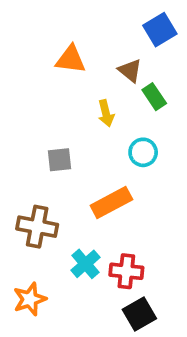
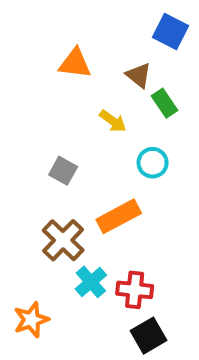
blue square: (160, 30) -> (170, 32), turned -32
yellow arrow: (106, 113) -> (113, 121), turned -40
gray square: (59, 160) -> (63, 171), turned 35
brown cross: (37, 227) -> (63, 240), moved, turned 33

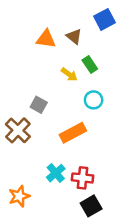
blue square: (170, 32) -> (105, 19), turned 35
brown triangle: (139, 75) -> (74, 36), moved
green rectangle: (164, 103) -> (90, 65), moved
brown cross: (63, 240) -> (18, 130), moved

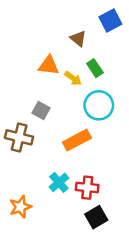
orange triangle: (46, 39) -> (49, 65), moved
cyan circle: (94, 100) -> (99, 105), size x1.5
brown cross: (18, 130) -> (19, 137), turned -30

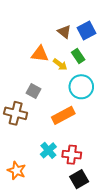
blue square: (110, 21) -> (87, 31), moved
orange star: (20, 207) -> (17, 171), turned -30

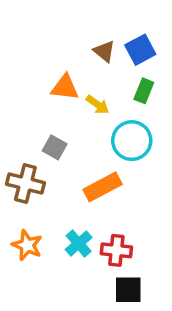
green rectangle: (78, 56) -> (144, 91), moved, turned 56
orange star: (17, 171) -> (27, 245), moved
black square: (79, 179) -> (128, 290), turned 30

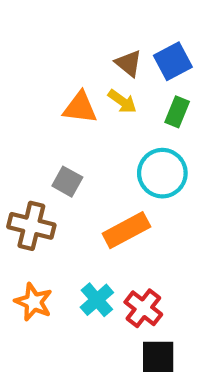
yellow arrow: (97, 105) -> (122, 101), moved
red cross: (116, 250) -> (143, 308), turned 32

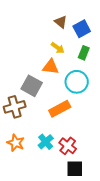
brown triangle: (129, 63) -> (61, 22), moved
orange triangle: (80, 108) -> (51, 67), moved
gray square: (67, 182) -> (32, 86), size x1.5
brown cross: (31, 226) -> (15, 107), turned -30

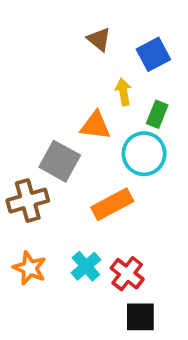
brown triangle: (61, 22) -> (99, 39), moved
yellow arrow: (58, 48) -> (123, 92), moved, turned -136
green rectangle: (84, 53) -> (157, 114), moved

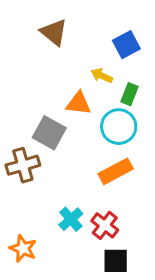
brown triangle: (99, 39) -> (54, 32), moved, size x1.4
yellow arrow: (123, 92) -> (102, 76), turned -55
orange rectangle: (112, 204) -> (116, 171), moved
orange star: (30, 268) -> (23, 249), moved

